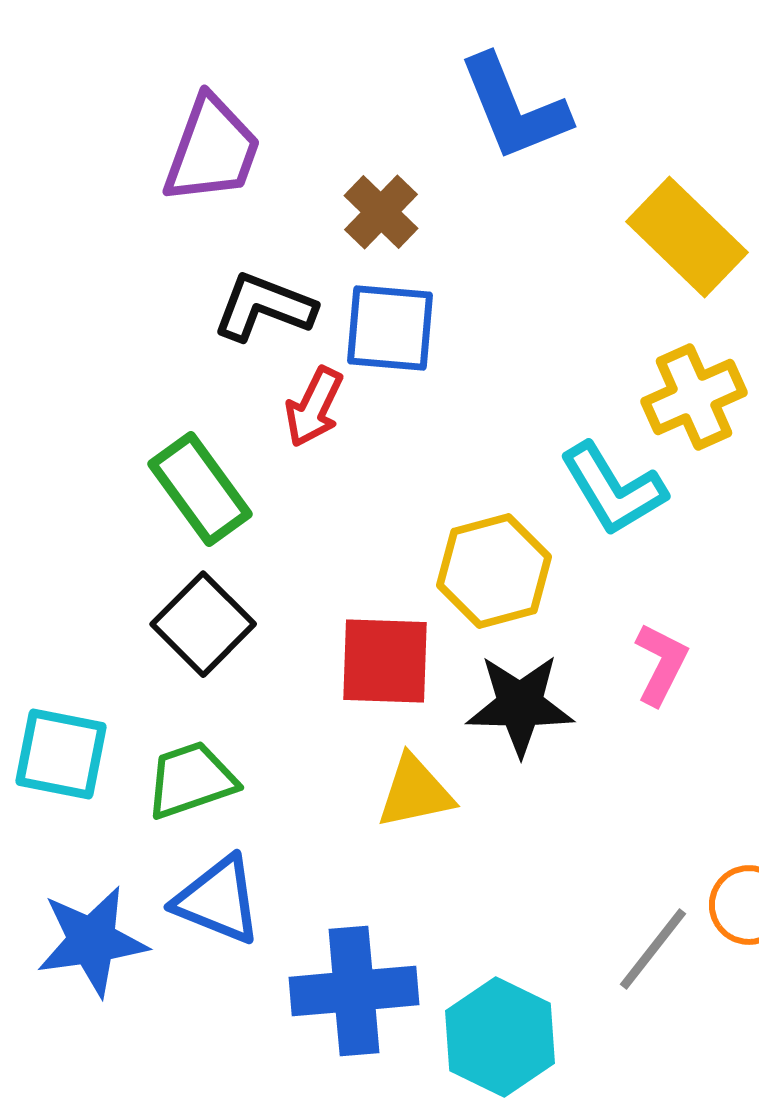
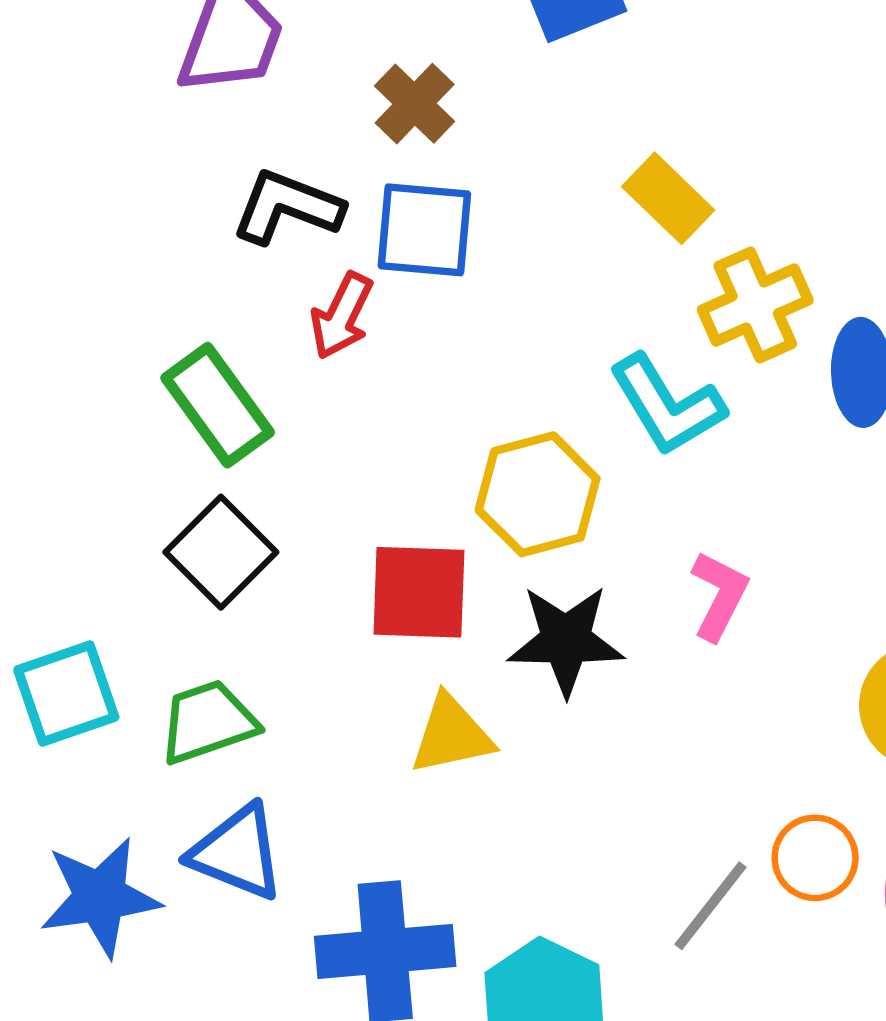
yellow rectangle: (687, 237) -> (668, 198), moved, size x0.7
cyan square: (61, 754) -> (66, 693), turned -30

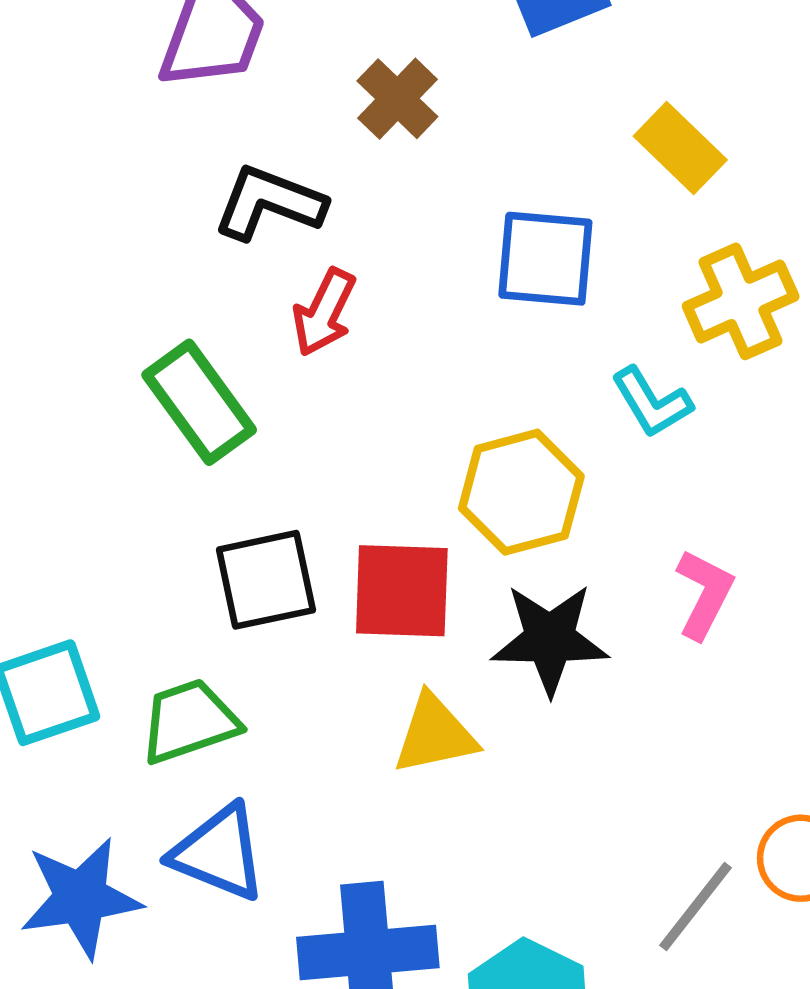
yellow rectangle: (668, 198) -> (680, 148), moved
blue square: (424, 230) -> (545, 259), moved
cyan L-shape: (667, 405) -> (652, 402), size x0.7
black square: (221, 552) -> (266, 580), moved, turned 33

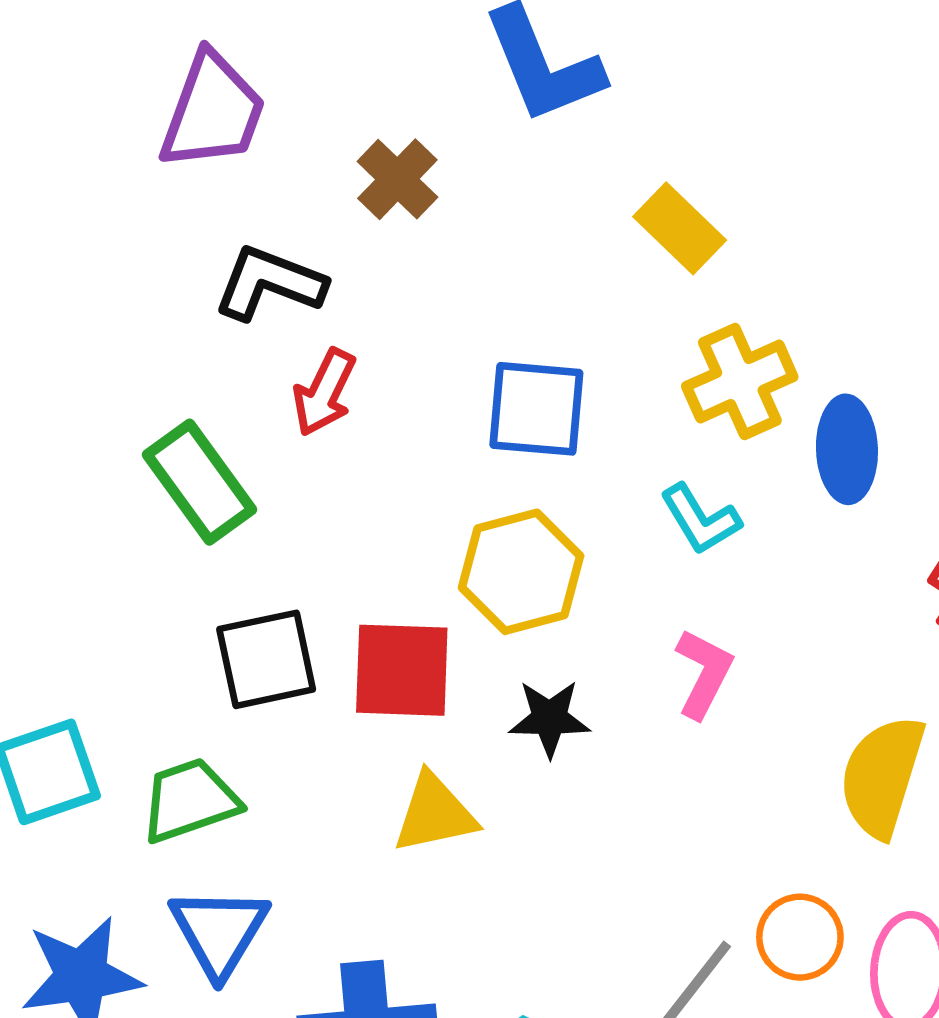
blue square: (545, 259) -> (536, 409), moved
cyan L-shape: (652, 402) -> (700, 519), moved
black star: (550, 639) -> (549, 718), size x0.7
blue triangle: (219, 853) -> (219, 932), turned 39

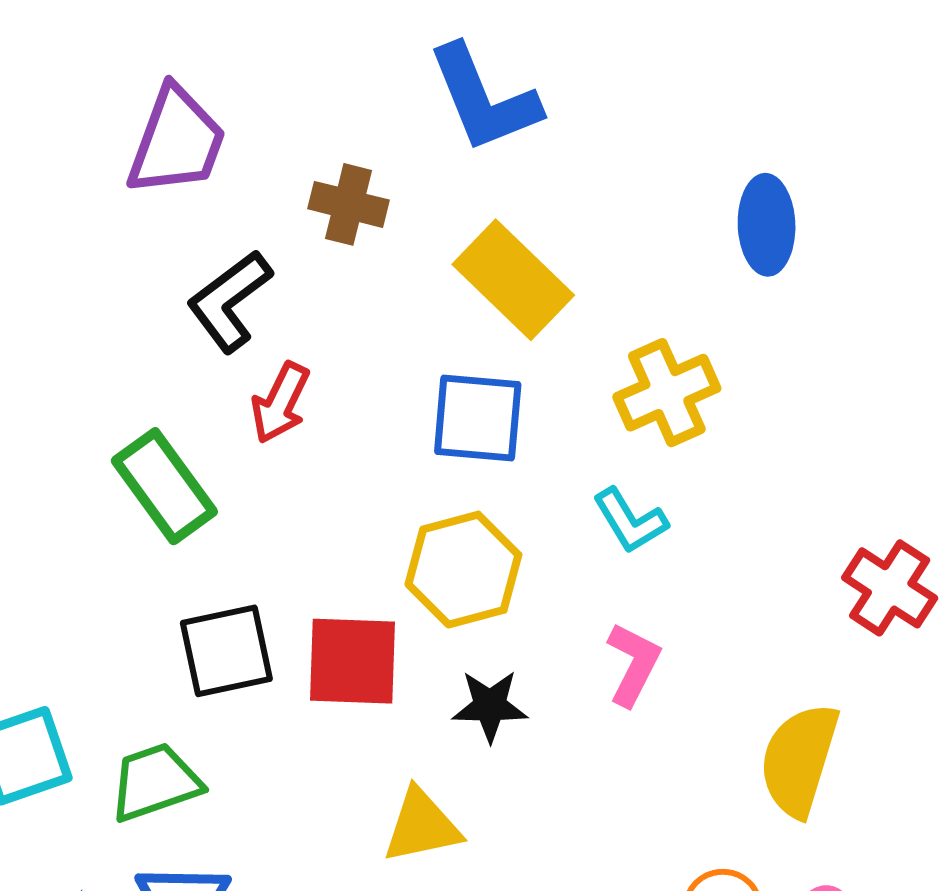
brown cross: (397, 179) -> (348, 204), turned -30
yellow rectangle: (680, 228) -> (513, 280), moved, size x1.4
black L-shape: (269, 283) -> (229, 301), turned -58
blue ellipse: (847, 449) -> (767, 225), moved
yellow triangle: (435, 814) -> (422, 826), moved

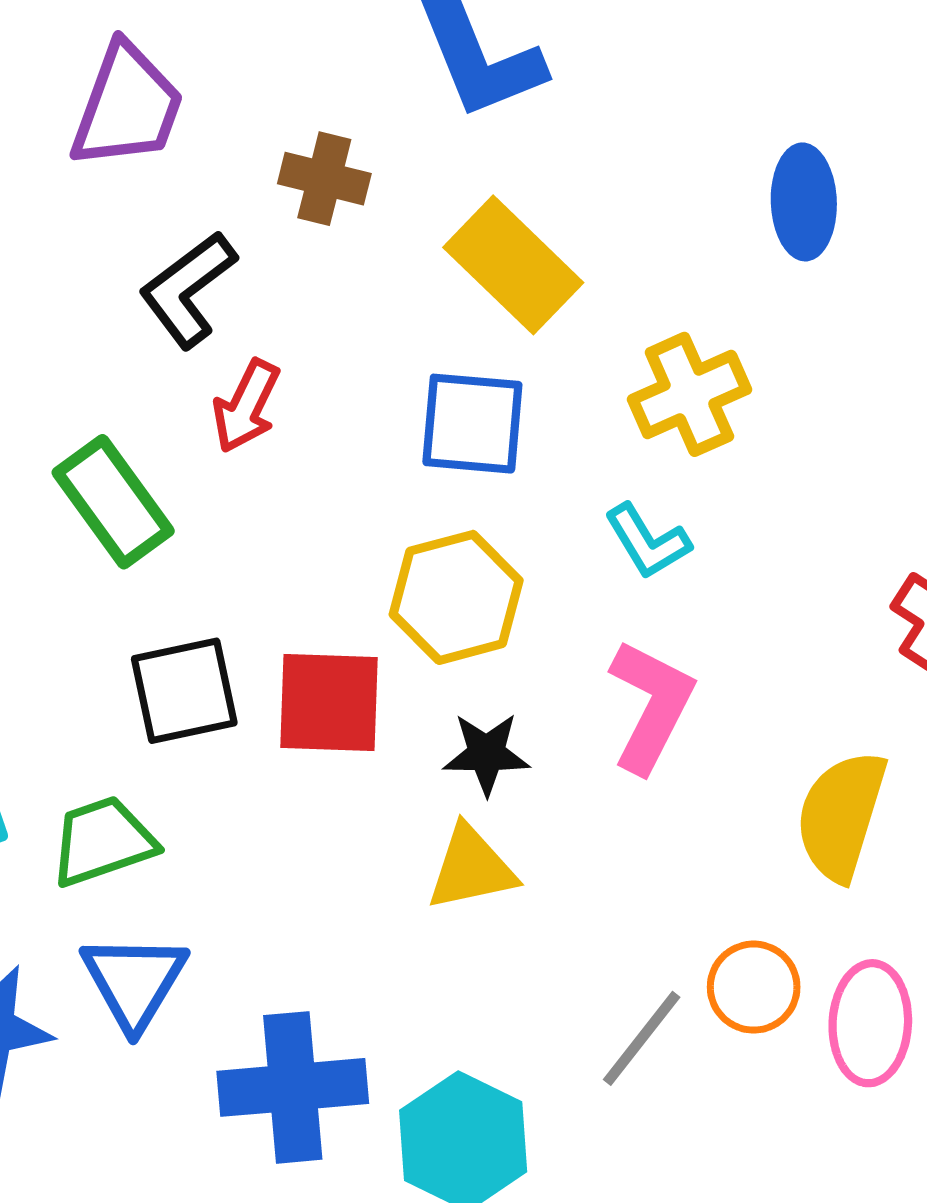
pink L-shape: (633, 664) -> (651, 706), size x1.4
yellow triangle: (422, 826) -> (471, 868), moved

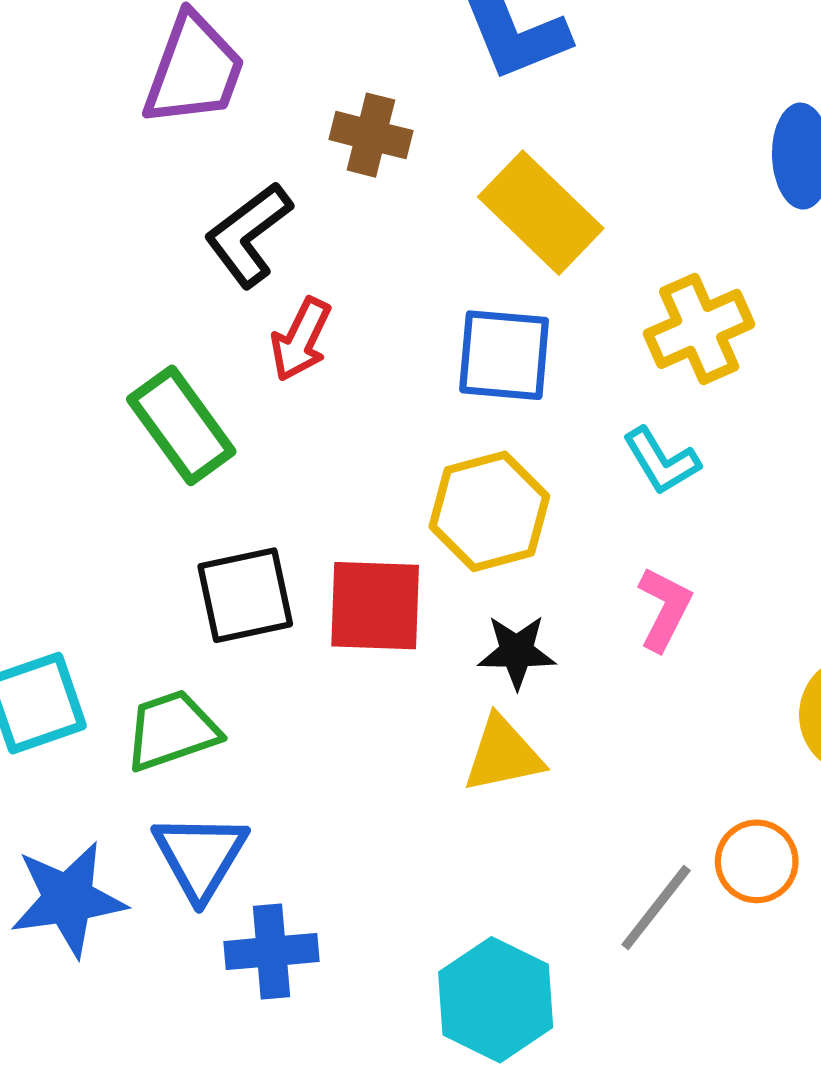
pink L-shape: (651, 706) -> (664, 609), size x0.7
blue cross: (293, 1087) -> (271, 952), moved, size x0.7

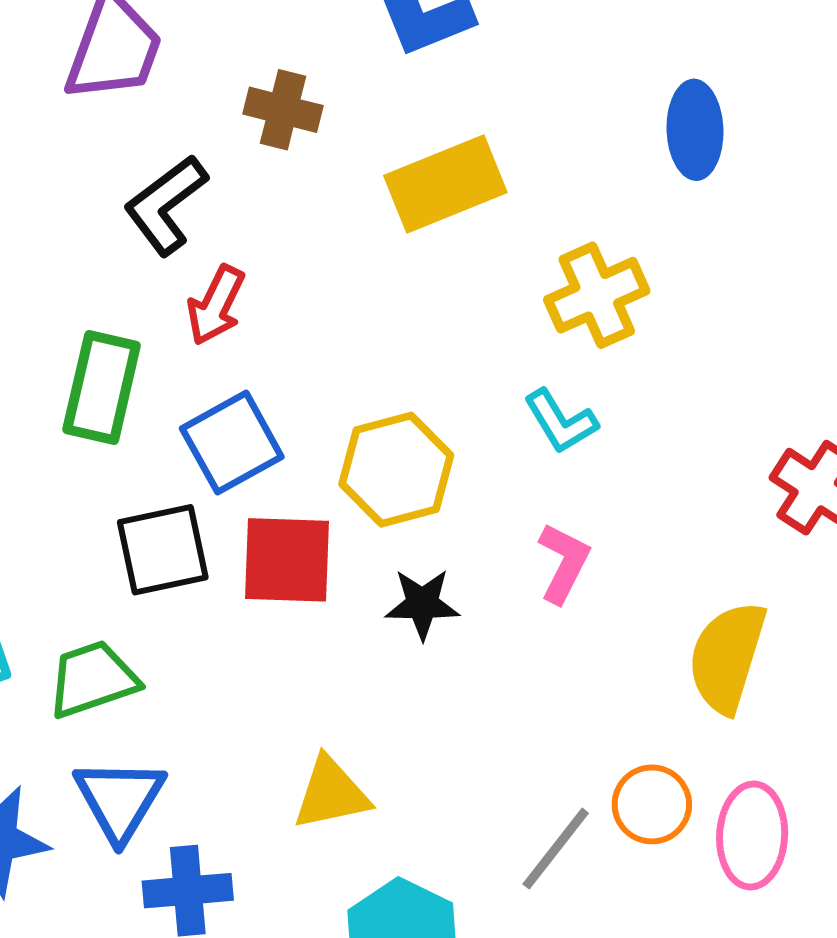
yellow rectangle: (541, 213) -> (445, 184), turned -66
blue square: (504, 355) -> (232, 443), moved, turned -34
green rectangle: (181, 425) -> (102, 387), turned 49
yellow triangle: (503, 754) -> (331, 793), moved

